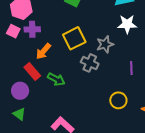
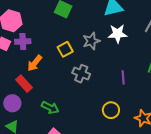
yellow square: (74, 38) -> (65, 49), size x0.7
gray star: (105, 44) -> (91, 41), moved
green arrow: (56, 79) -> (50, 108), moved

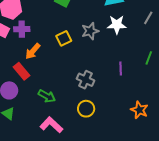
gray cross: (81, 74) -> (85, 80), moved
yellow circle: (111, 110) -> (86, 109), moved

